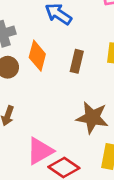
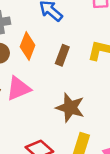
pink triangle: (40, 151) -> (18, 89), moved

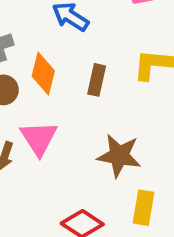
pink triangle: (18, 89) -> (39, 138), turned -32

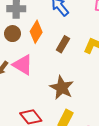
pink triangle: (39, 138) -> (23, 65), turned -45

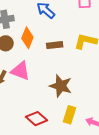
brown rectangle: (63, 44) -> (55, 45), turned 63

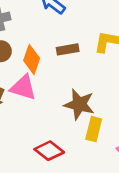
orange diamond: (27, 38) -> (32, 59), moved
yellow rectangle: (70, 115) -> (94, 129), moved

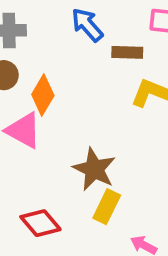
brown rectangle: (68, 49) -> (127, 52), moved

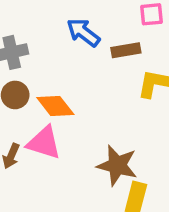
orange diamond: (43, 95) -> (55, 106), turned -57

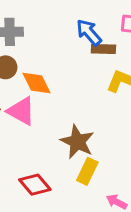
blue arrow: (83, 32) -> (89, 32), moved

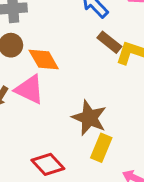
brown rectangle: (103, 49) -> (109, 42), moved, turned 40

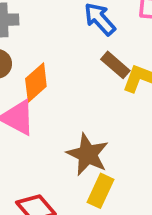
orange diamond: (44, 60) -> (36, 83), turned 76

